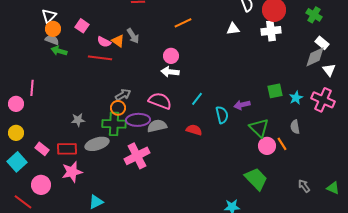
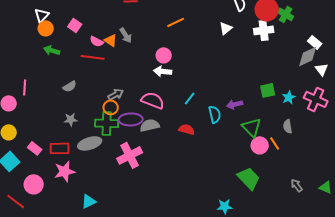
green cross: (314, 15) -> (286, 14), moved
white triangle: (233, 29) -> (226, 28), turned -32
gray semicircle: (52, 40) -> (70, 86), moved, turned 128

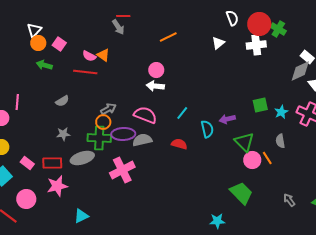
pink square: (75, 25) -> (59, 44), moved
gray arrow: (126, 35) -> (118, 27), moved

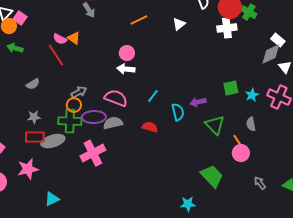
white triangle: (218, 43) -> (179, 24), moved
pink square: (59, 44) -> (20, 18), moved
red line: (85, 72) -> (56, 55), turned 50
pink circle: (252, 160) -> (241, 153), moved
red rectangle: (52, 163) -> (35, 137), moved

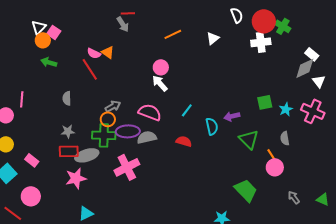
white arrow: (126, 69) -> (160, 83), turned 42
gray semicircle: (33, 84) -> (67, 98), turned 120
pink star: (28, 169) -> (76, 178), moved

